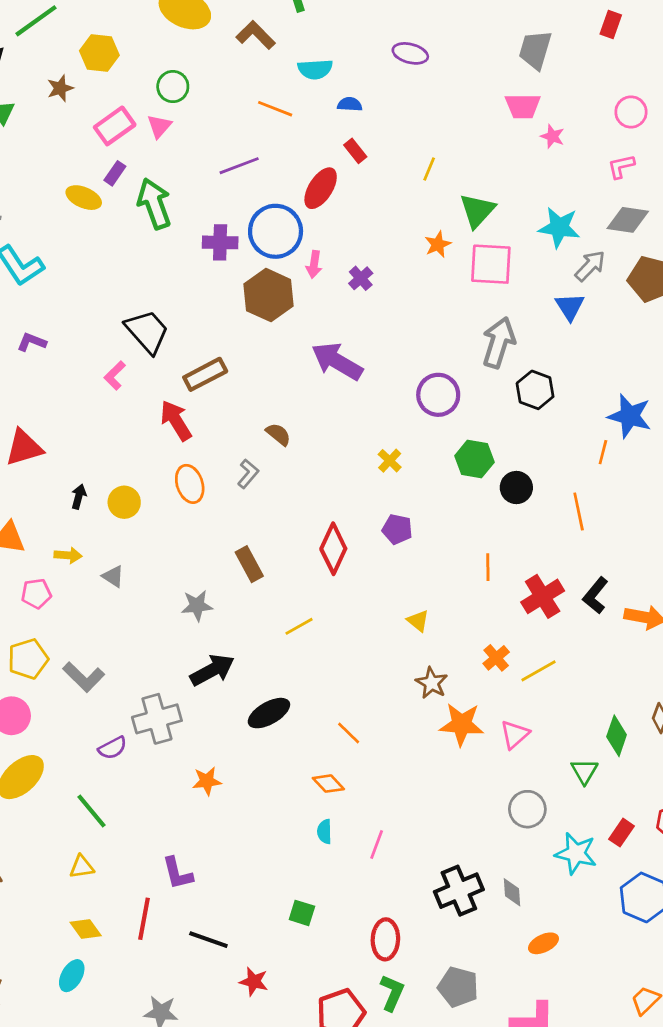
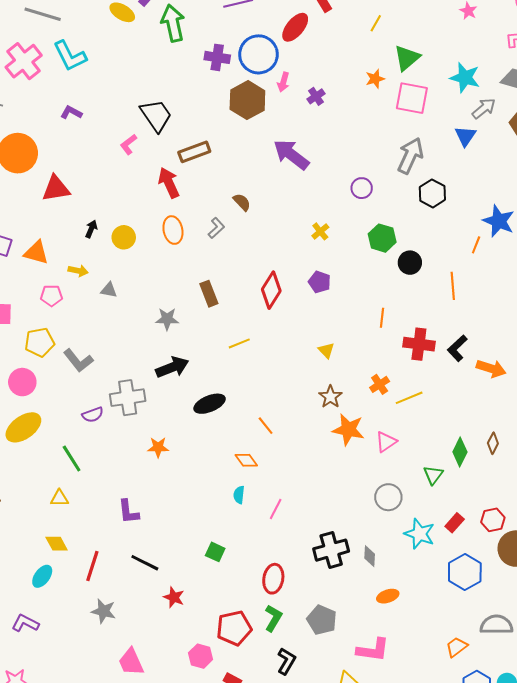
purple circle: (438, 395) -> (362, 188), size x0.7
gray triangle: (113, 576) -> (109, 290), turned -30
red cross: (543, 596) -> (419, 344), turned 32
red line: (144, 919) -> (92, 566), moved

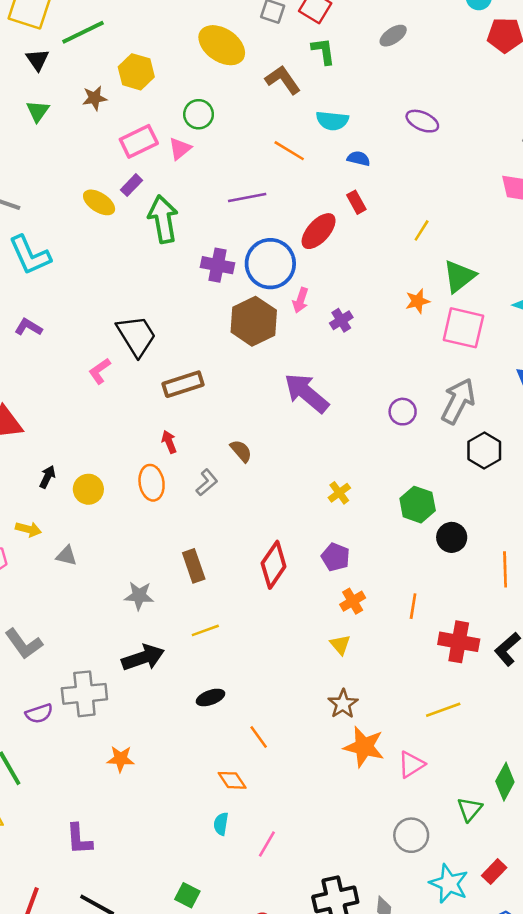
red arrow: (169, 183) -> (169, 442), moved, size x0.6
purple circle: (362, 188) -> (403, 412), moved
yellow line: (239, 343) -> (205, 630), moved
orange cross: (380, 384) -> (353, 601), moved
black ellipse: (210, 404) -> (210, 697), moved, size x0.7

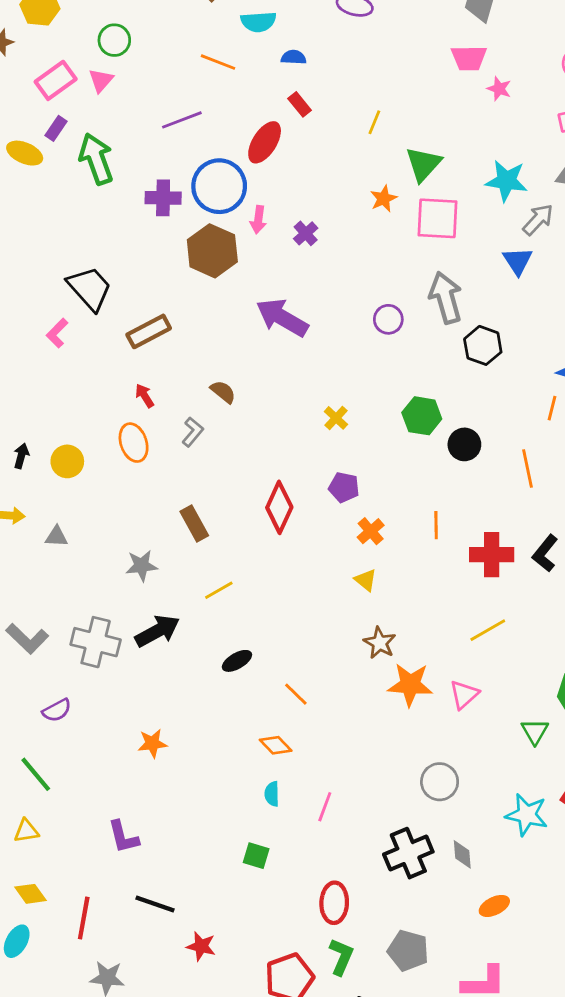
gray arrow: (458, 401) -> (446, 298), turned -33
gray cross: (84, 694) -> (96, 642), moved, turned 30
gray circle: (411, 835) -> (440, 782), moved
green square: (187, 895) -> (256, 856), moved

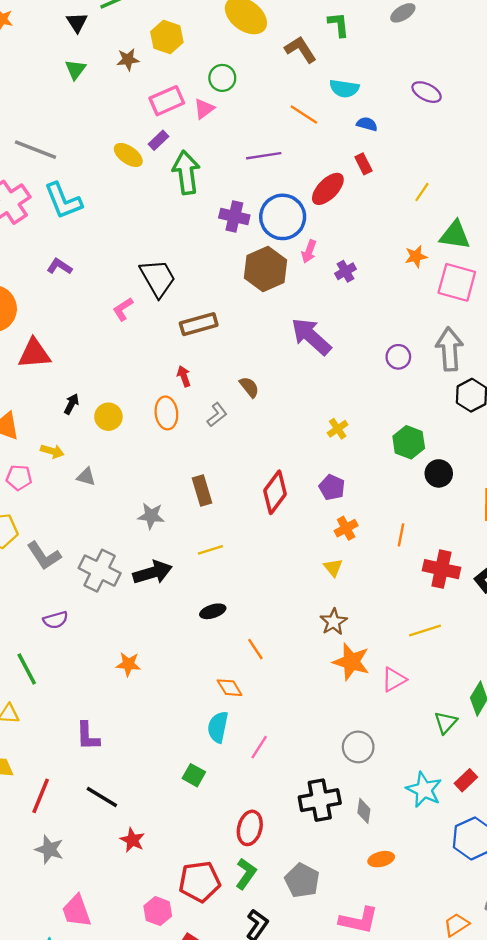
green triangle: (423, 164) -> (455, 235), turned 44
cyan semicircle: (272, 794) -> (218, 727), size x1.5

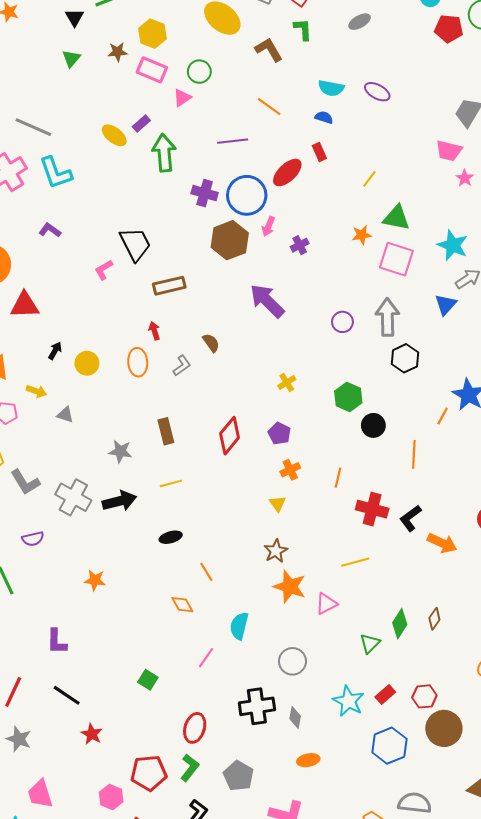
cyan semicircle: (344, 88) -> (331, 88), moved
pink rectangle: (167, 101) -> (152, 70), moved, turned 44
cyan semicircle: (218, 727) -> (239, 626), moved

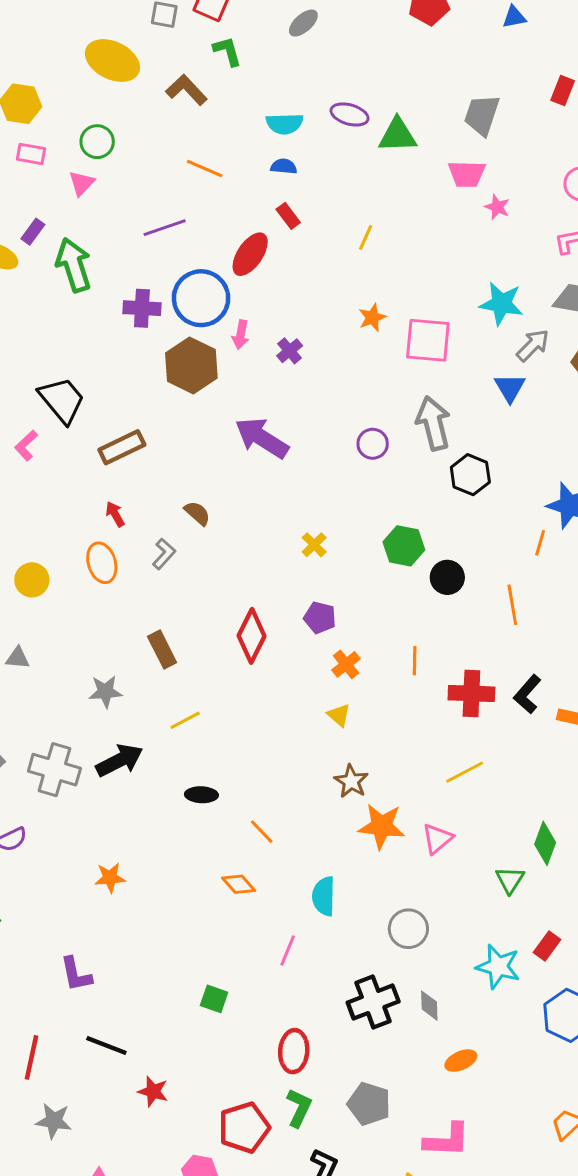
pink rectangle: (152, 70) -> (31, 154), size x0.7
green triangle: (397, 218) -> (398, 135), moved
black ellipse: (171, 537) -> (201, 795), turned 30

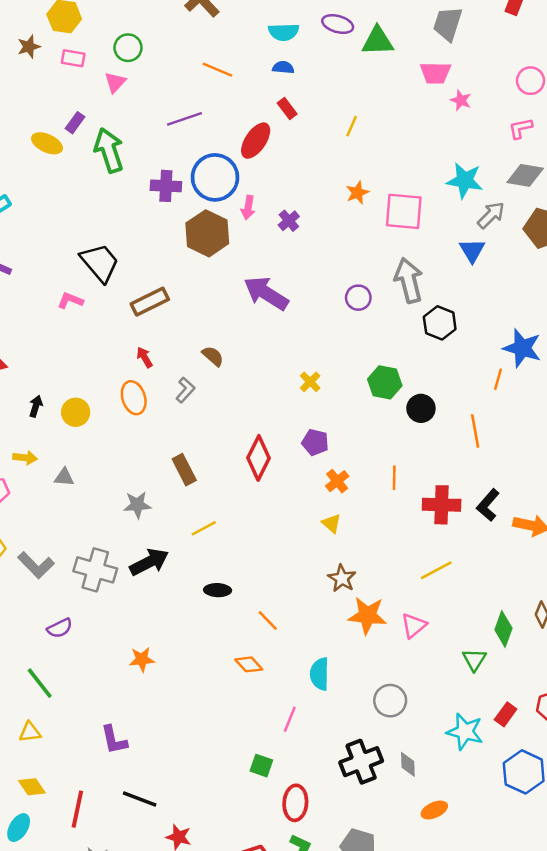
pink L-shape: (26, 445) -> (70, 301), turned 65
green square: (214, 999) -> (261, 766), moved

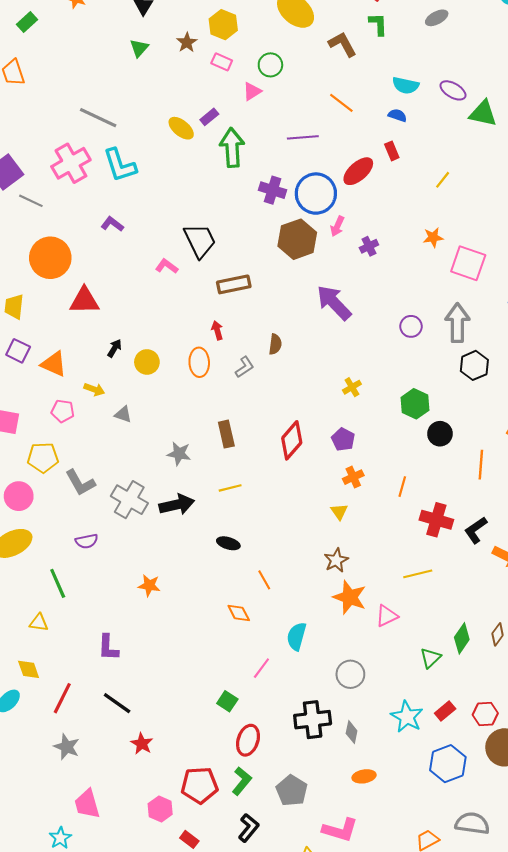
brown star: (29, 47) -> (187, 42), turned -30
brown semicircle: (213, 356) -> (275, 344), turned 42

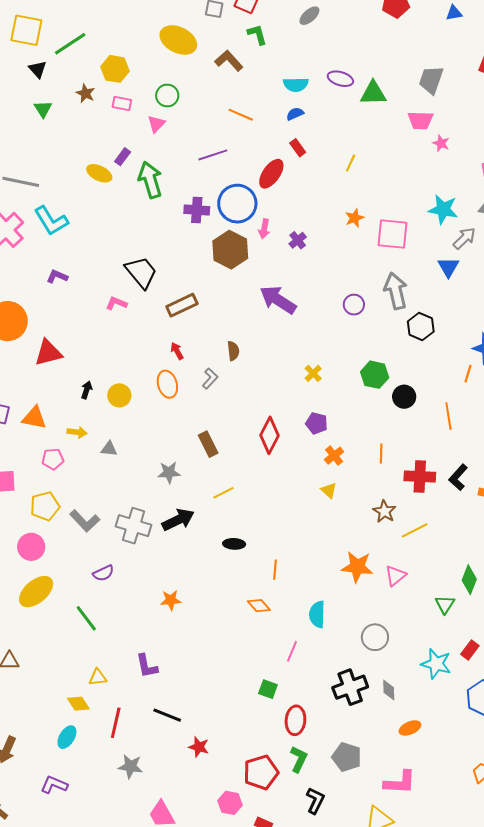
blue semicircle: (397, 115) -> (295, 114), turned -30
brown star: (336, 560) -> (384, 511), moved
orange line: (264, 580) -> (275, 570), turned 48
yellow triangle: (39, 623) -> (98, 677), moved

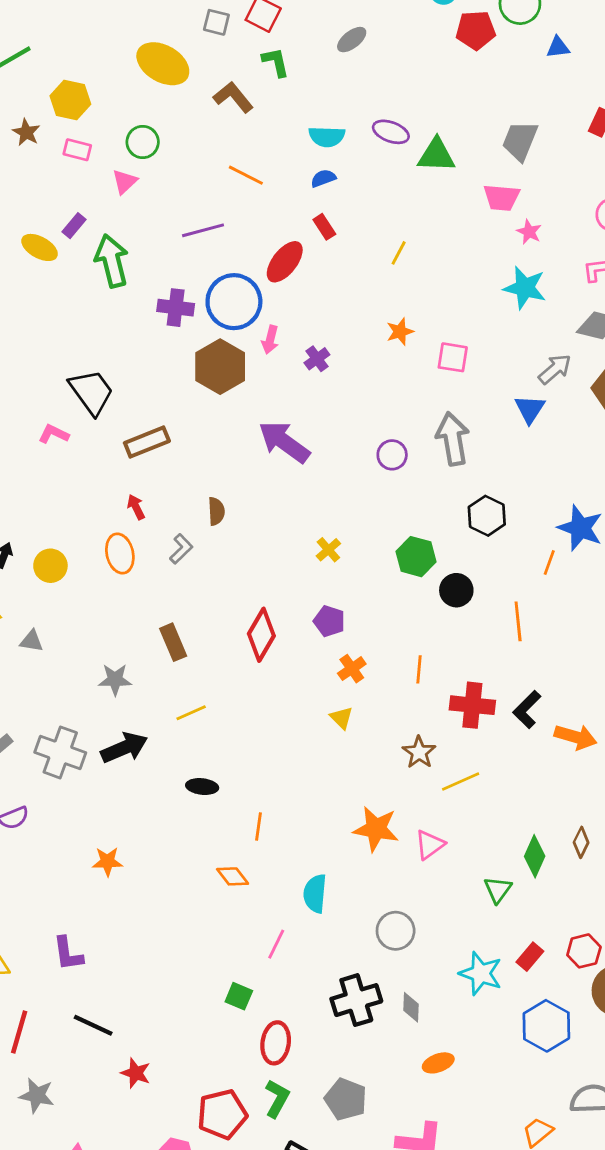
cyan star: (443, 209) -> (525, 288), moved
pink square: (393, 234) -> (453, 357), size x0.7
black hexagon: (421, 326) -> (487, 516), moved

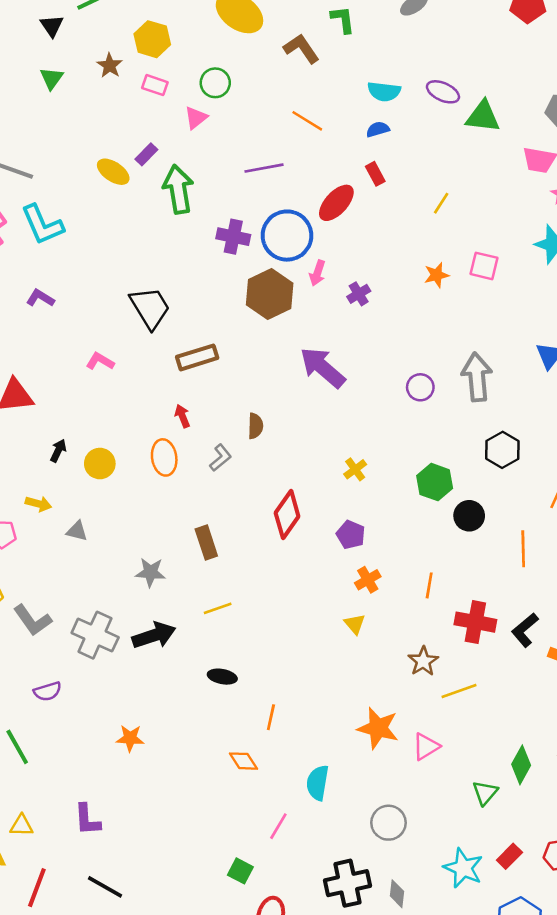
pink square: (453, 357) -> (484, 266), moved
pink L-shape: (54, 434) -> (100, 361), moved
red diamond: (261, 635) -> (287, 515), moved

